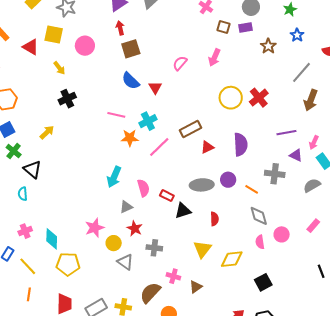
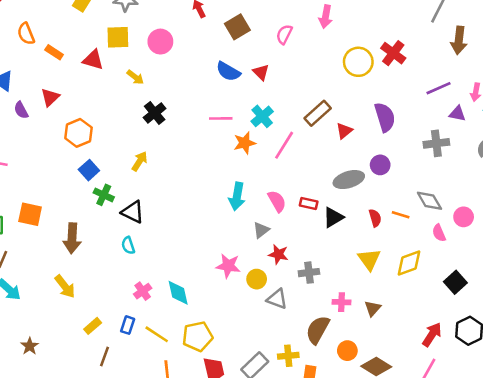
brown square: (131, 49) -> (237, 27), moved
orange line: (252, 189) -> (401, 215), moved
pink star: (95, 228) -> (228, 266), turned -30
yellow pentagon: (68, 264) -> (197, 336), moved

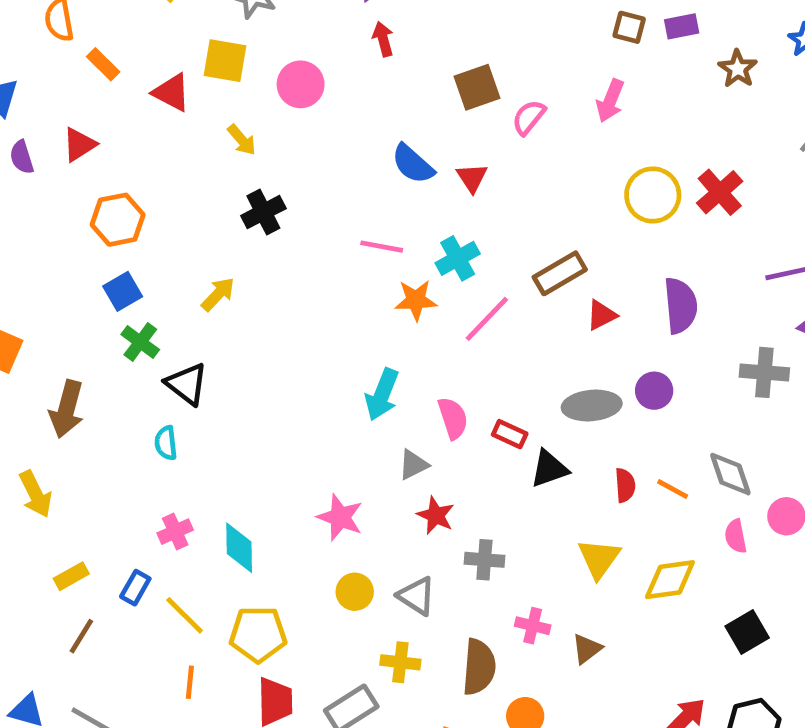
brown square: (237, 27) -> (477, 87), moved
yellow circle: (257, 279) -> (355, 592), moved
brown semicircle: (318, 330) -> (479, 667), turned 144
yellow cross: (288, 356) -> (400, 662), moved

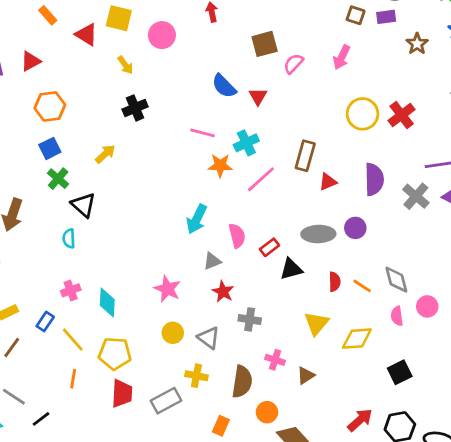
brown rectangle: (560, 273) -> (305, 156), turned -48
gray cross: (764, 372) -> (416, 196), moved, turned 32
red rectangle: (510, 434) -> (269, 247), turned -66

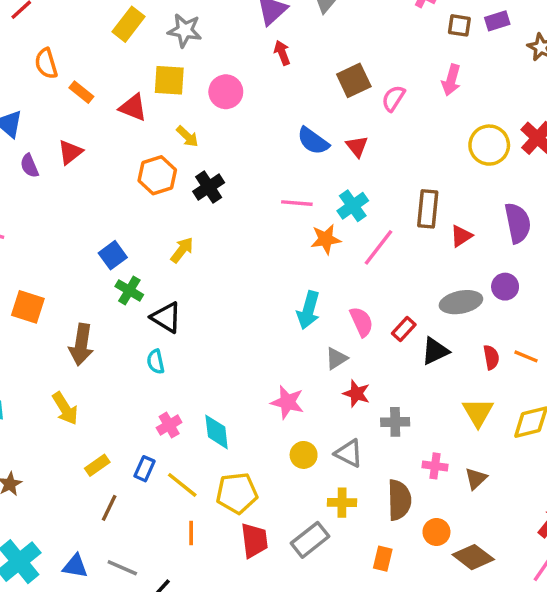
orange hexagon: (50, 106) -> (157, 175), moved

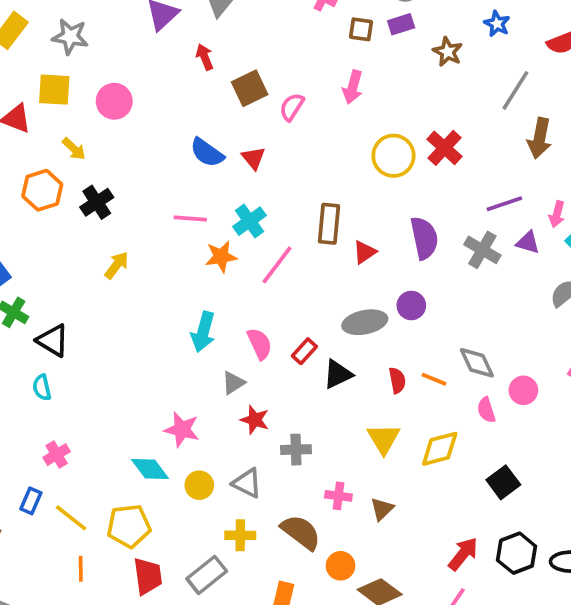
red arrow: (282, 53) -> (205, 57), moved
yellow arrow: (182, 250) -> (117, 265), moved
cyan diamond: (217, 432) -> (150, 469), moved, turned -30
brown semicircle: (399, 500) -> (301, 532), turned -51

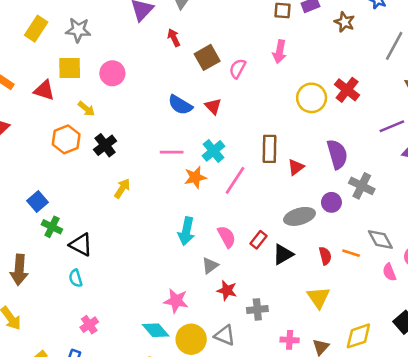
gray cross: (482, 250) -> (362, 186), moved
yellow diamond: (440, 449) -> (358, 336), moved
yellow circle: (199, 485) -> (191, 339), size x1.5

